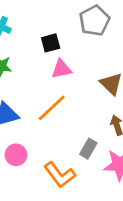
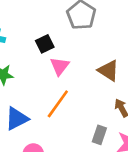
pink triangle: (61, 69) -> (60, 66), turned -30

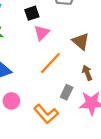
orange line: (58, 104) -> (50, 63), moved

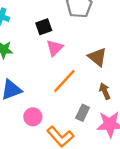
pink circle: (11, 101) -> (33, 117), moved

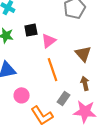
black square: (44, 27) -> (31, 30), moved
orange line: (64, 81) -> (53, 70), turned -70

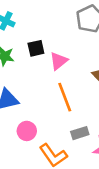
gray rectangle: (64, 98) -> (80, 133), turned 40

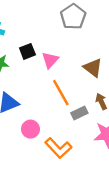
gray rectangle: (80, 133) -> (79, 113), moved

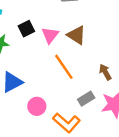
brown triangle: (93, 68) -> (76, 35), moved
gray rectangle: (79, 113) -> (86, 99), moved

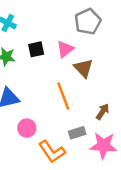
pink triangle: (50, 35) -> (65, 49), moved
brown arrow: (105, 72) -> (103, 112), turned 49

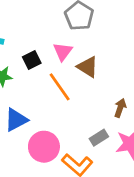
orange line: (63, 96) -> (60, 87), moved
pink circle: (27, 128) -> (44, 147), size x1.5

